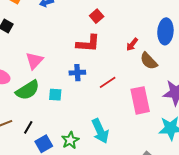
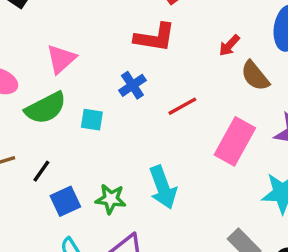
blue cross: (77, 73) -> (132, 85), turned -35
pink rectangle: (140, 100) -> (235, 141), turned 36
green star: (70, 140) -> (111, 199), turned 30

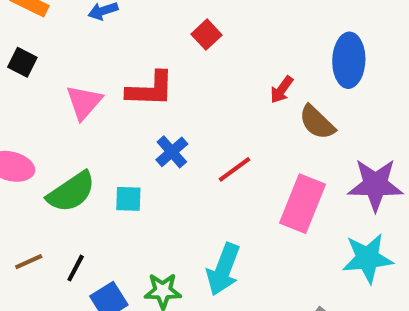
red L-shape: (155, 37) -> (150, 89), moved
pink triangle: (61, 59) -> (84, 102), moved
cyan arrow: (163, 187) -> (223, 269), turned 48

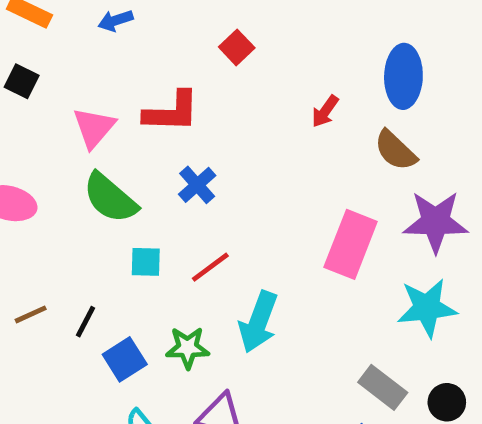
brown semicircle: (317, 122) -> (395, 150), moved
red line: (235, 169) -> (210, 267), moved
green semicircle: (71, 192) -> (110, 198), moved, turned 75
cyan square: (128, 199) -> (146, 262), moved

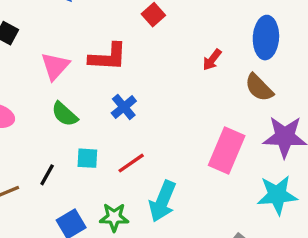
green semicircle: (110, 198) -> (65, 114), size x0.7
black line: (86, 322) -> (47, 175), moved

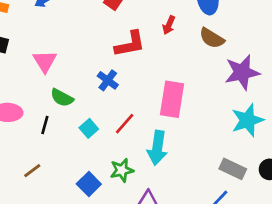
red L-shape: (108, 57) -> (130, 44), moved
pink rectangle: (227, 150) -> (172, 99), moved
cyan square: (87, 158) -> (89, 128), turned -30
black line: (47, 175) -> (45, 125), moved

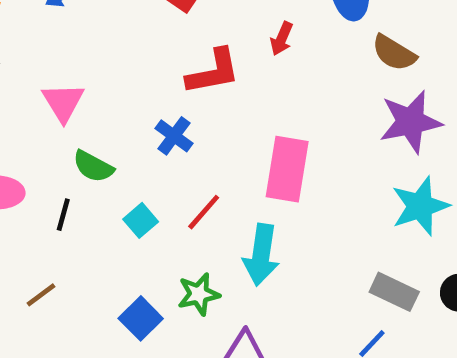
brown semicircle: (212, 38) -> (394, 53), moved

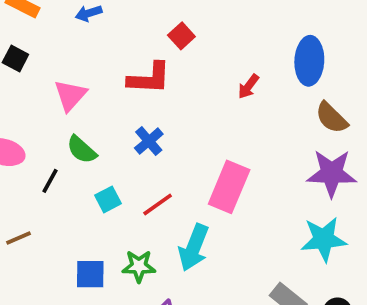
red L-shape: (213, 72) -> (149, 78), moved
blue square: (141, 318) -> (90, 274), turned 32

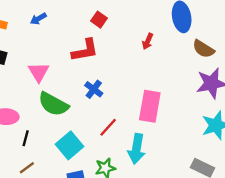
green semicircle: (82, 150) -> (53, 104), size x1.5
black line: (50, 181) -> (26, 138), moved
cyan square: (108, 199) -> (70, 145), moved, size x1.6

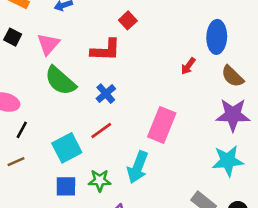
red arrow: (148, 41) -> (188, 66), moved
pink triangle: (39, 72) -> (48, 44), moved
green semicircle: (53, 104) -> (60, 81), moved
red line: (108, 127) -> (101, 131), moved

